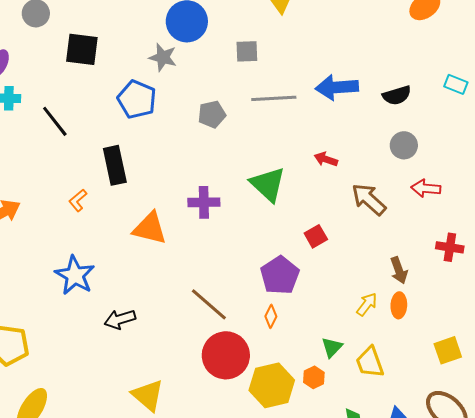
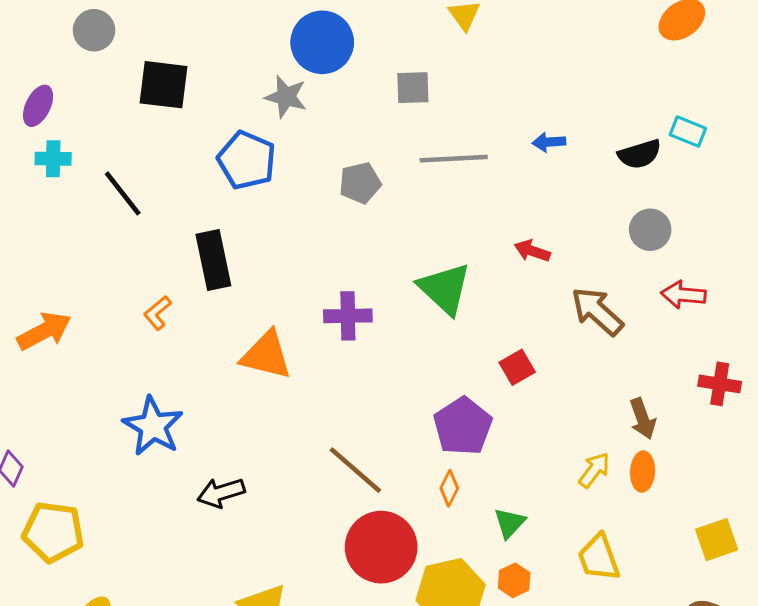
cyan rectangle: (456, 84) -> (688, 131), moved
blue arrow: (337, 87) -> (549, 142), size x0.5
green triangle: (332, 347) -> (510, 523), moved

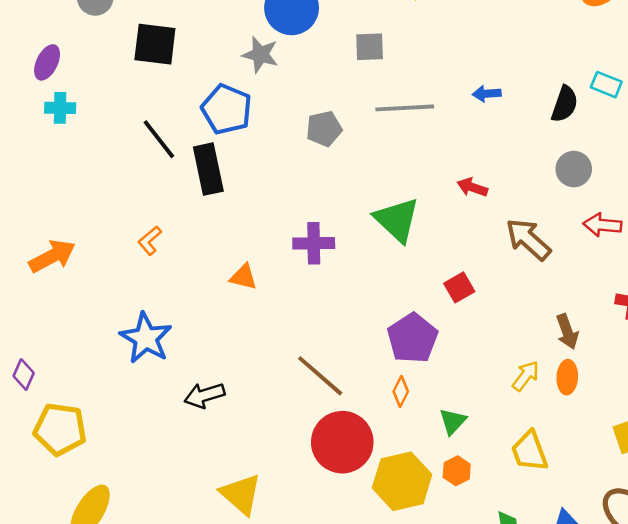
black semicircle: (640, 154) -> (565, 104), turned -54
black line: (123, 193) -> (159, 139), moved
black rectangle: (213, 260) -> (208, 169), moved
orange triangle: (266, 355) -> (243, 277), size x0.6

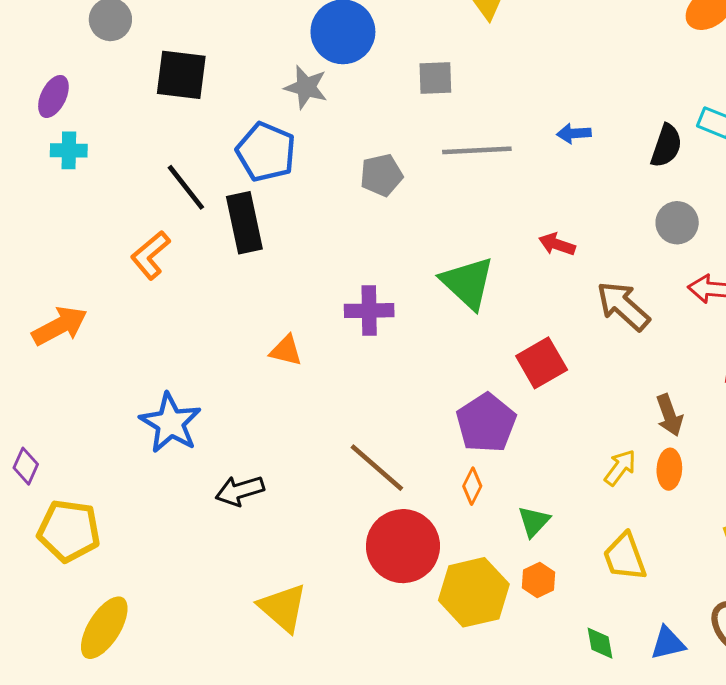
orange L-shape: (150, 241) -> (150, 255), moved, size x1.4
red square: (459, 287) -> (542, 363), size x1.4

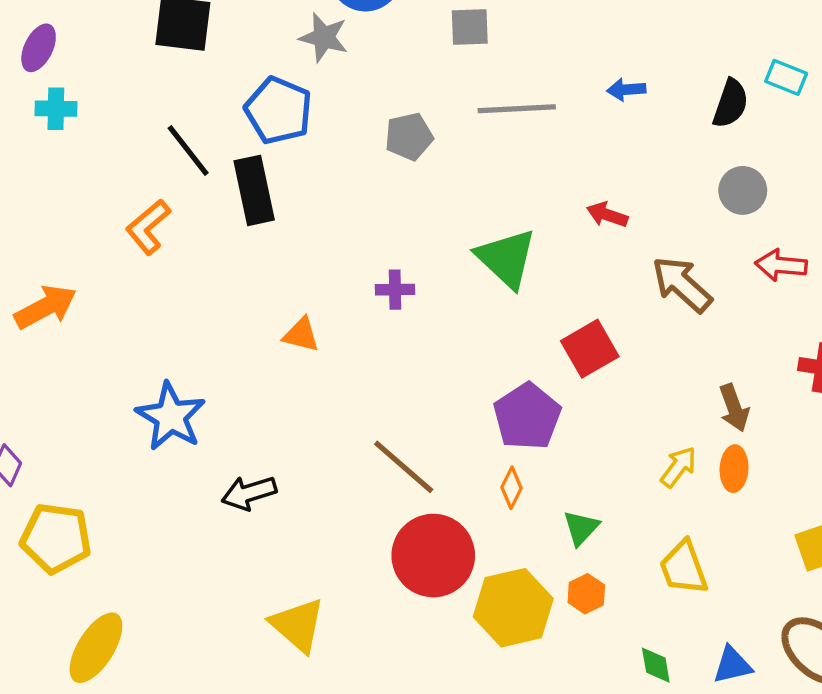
purple cross: (369, 311) -> (395, 290), size x0.7

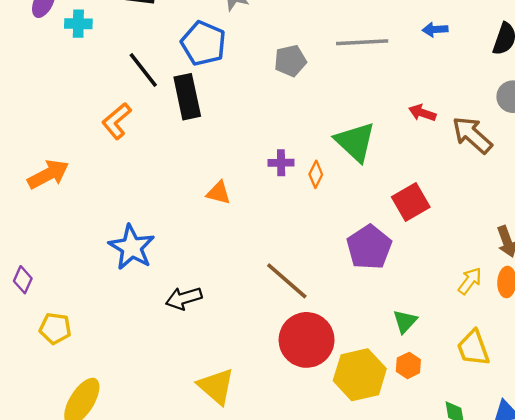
cyan cross: (56, 109) -> (78, 24), moved
brown arrow: (682, 284) -> (472, 135), moved
orange diamond: (511, 488) -> (316, 174), moved
yellow pentagon: (56, 538) -> (55, 328), size x0.7

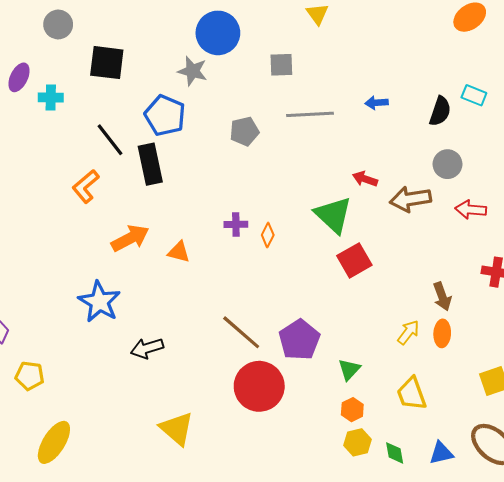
brown arrow: (472, 135) -> (410, 199), turned -51
green triangle: (355, 142) -> (333, 215), moved
orange arrow: (48, 174) -> (130, 238), moved
purple pentagon: (369, 247) -> (299, 340), moved
yellow hexagon: (360, 375) -> (358, 442), moved, size x0.6

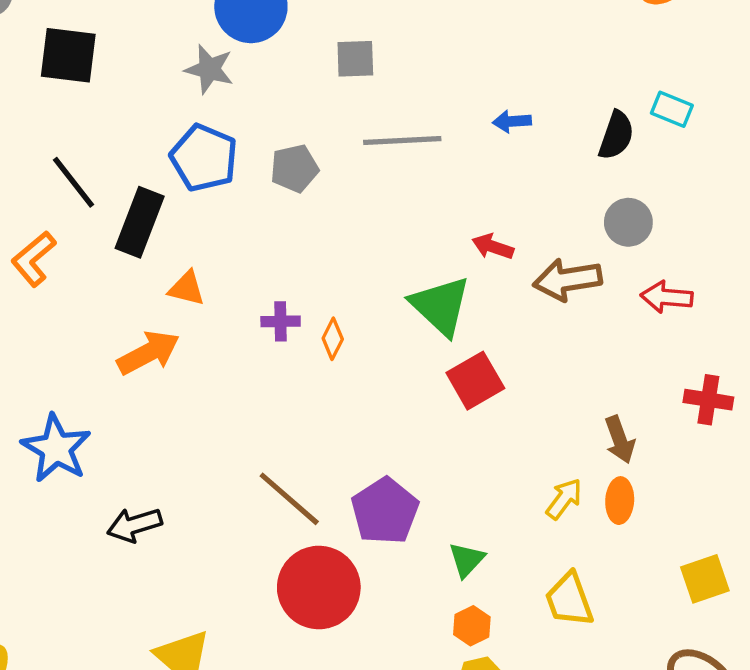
blue pentagon: (165, 115) -> (204, 158), moved
black rectangle: (150, 164) -> (140, 222), turned 33
orange arrow: (130, 238) -> (148, 353), moved
orange triangle: (179, 252) -> (187, 288), moved

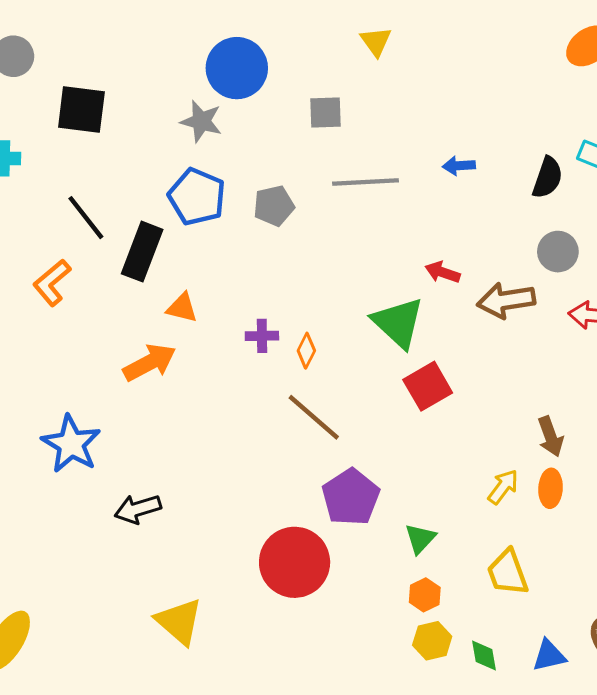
brown line: (289, 499) -> (314, 417), moved

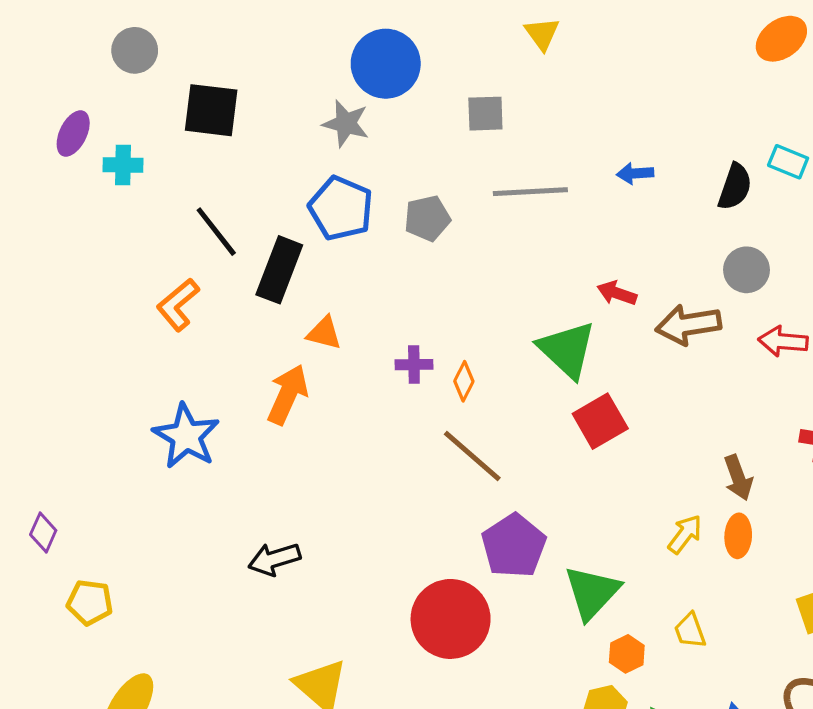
orange arrow: (150, 363) -> (288, 395), turned -38
blue star: (71, 444) -> (186, 436), moved
green triangle: (420, 539) -> (592, 592), size x1.6
yellow trapezoid: (508, 573) -> (690, 631), size x0.7
orange hexagon: (425, 595) -> (627, 654), moved

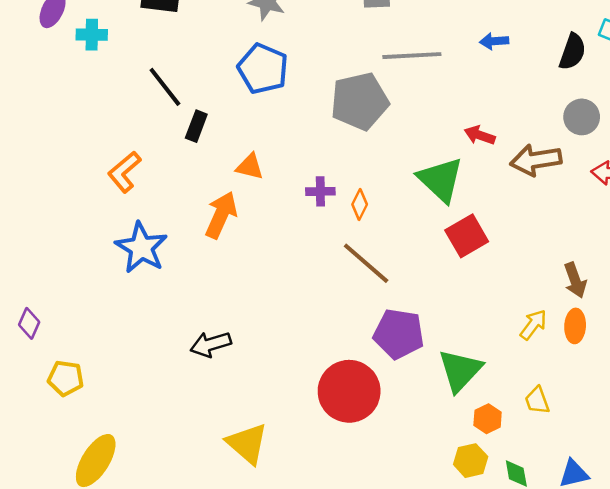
gray pentagon: (427, 218) -> (360, 101), moved, size x1.6
black rectangle: (279, 270) -> (196, 126), moved, size x0.6
orange L-shape: (178, 305) -> (124, 172), moved
purple pentagon: (514, 546) -> (399, 334), turned -30

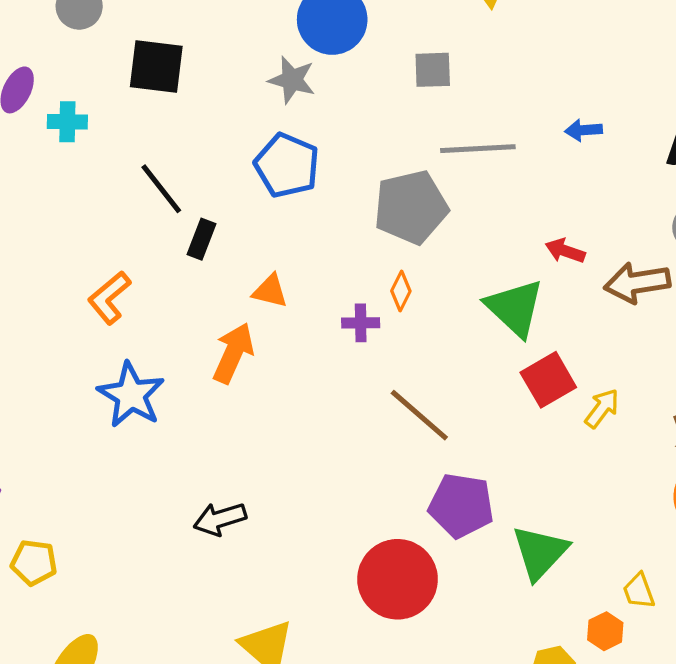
orange diamond: (360, 204) -> (401, 291), moved
yellow arrow: (533, 325) -> (602, 408), moved
orange hexagon: (488, 419) -> (605, 631), moved

